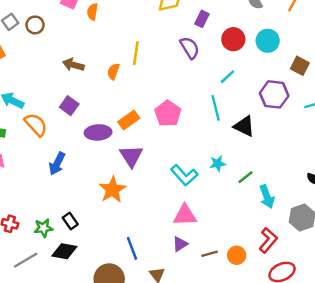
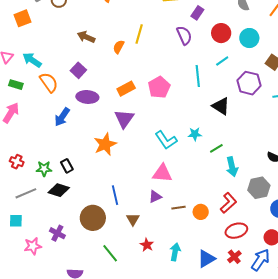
cyan line: (227, 77) -> (222, 61), moved
cyan line: (216, 108) -> (198, 76), moved
purple ellipse: (98, 132) -> (87, 97), moved

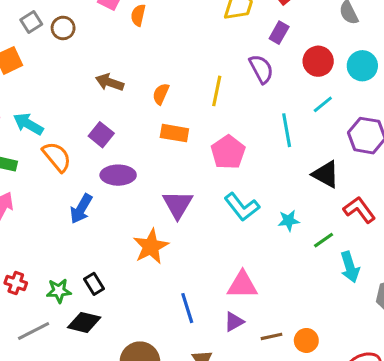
yellow line: (139, 34) -> (217, 91), moved
orange rectangle: (126, 89) -> (174, 133), moved, turned 42
cyan L-shape: (166, 140) -> (242, 207), moved
blue line: (115, 195) -> (187, 308), moved
red L-shape: (228, 203) -> (359, 210), moved, turned -80

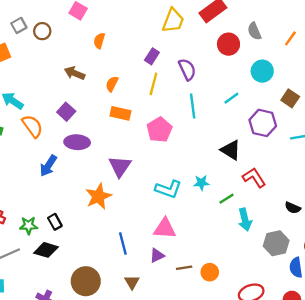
orange semicircle: (138, 15) -> (99, 41), moved
purple rectangle: (279, 33) -> (152, 56), moved
red circle: (318, 61) -> (228, 44), moved
cyan line: (287, 130) -> (193, 106), moved
cyan L-shape: (242, 207) -> (168, 189), moved, turned -35

